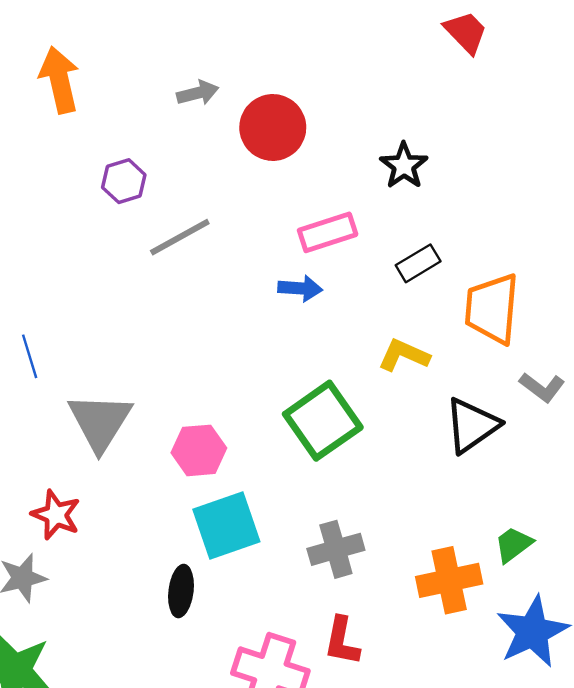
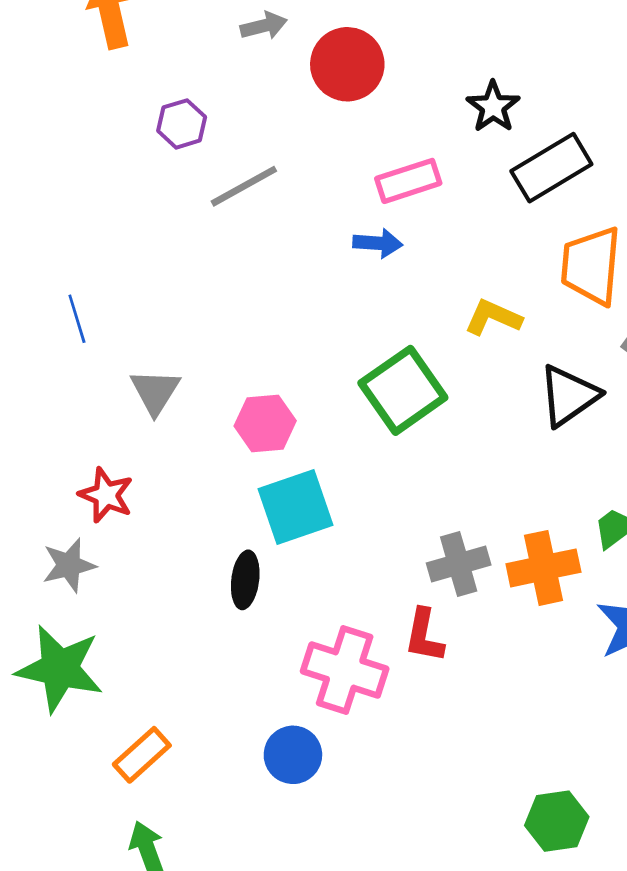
black rectangle: (418, 263) -> (551, 168), moved, size x1.6
gray triangle: (100, 422) -> (155, 392), size x0.7
gray cross: (336, 549) -> (459, 564), moved

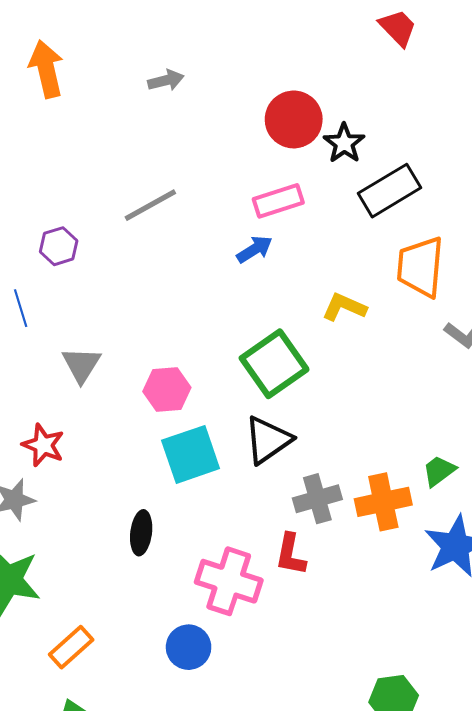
red circle: (347, 64) -> (294, 119), moved
purple hexagon: (182, 124) -> (59, 246), moved
blue arrow: (378, 243) -> (254, 249), turned -36
black triangle: (569, 396) -> (268, 440), moved
black ellipse: (245, 580) -> (141, 533), moved

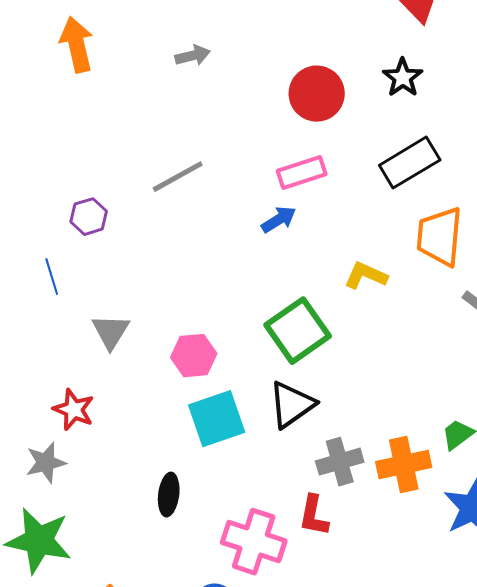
black star: (344, 143) -> (403, 78), moved

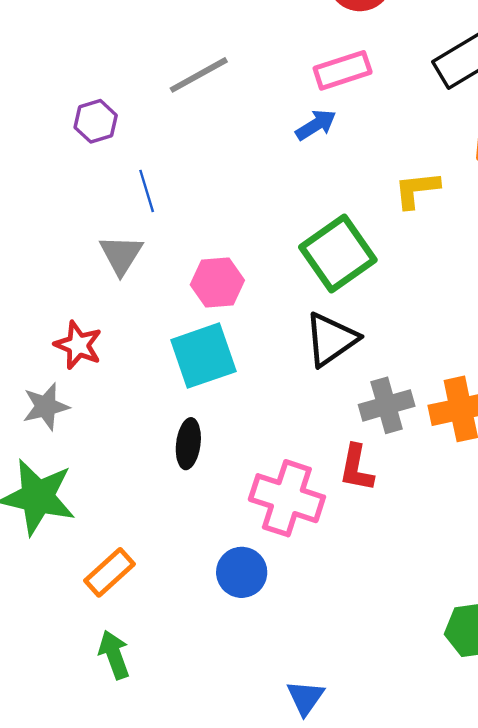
yellow L-shape: (366, 276) -> (417, 190), turned -30
blue line: (52, 277) -> (147, 191), moved
cyan square: (217, 419) -> (203, 356), moved

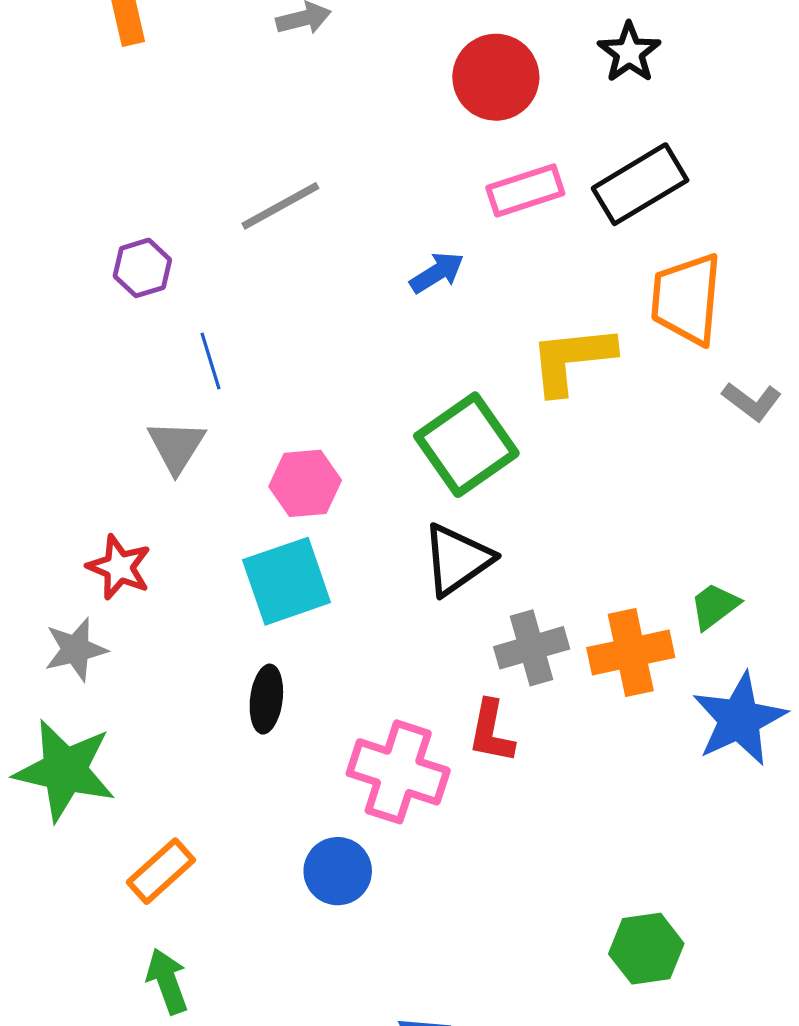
pink rectangle: (343, 70) -> (525, 190), moved
yellow L-shape: (417, 190) -> (572, 359), size x1.4

